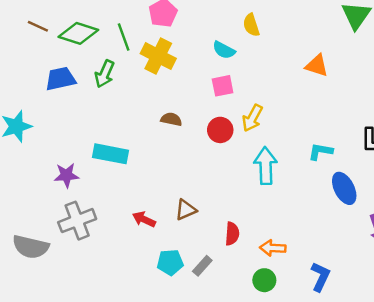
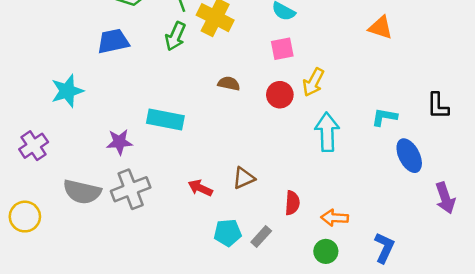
green arrow: (105, 74) -> (175, 36), moved
gray semicircle: (31, 247) -> (82, 192), moved

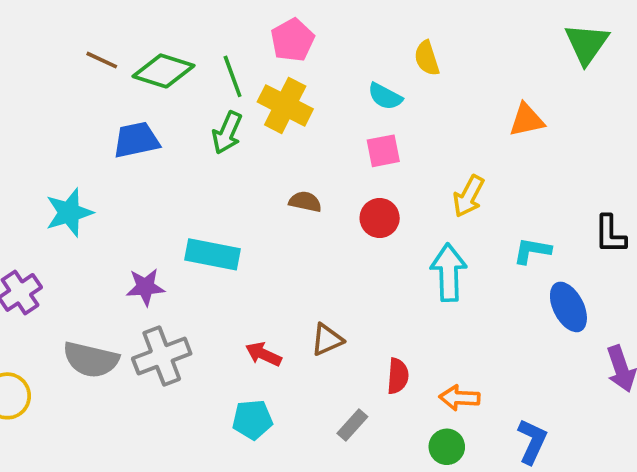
orange triangle: (381, 28) -> (527, 120), turned -30
yellow arrow: (313, 82) -> (469, 196), moved
cyan pentagon: (228, 233) -> (252, 420), moved

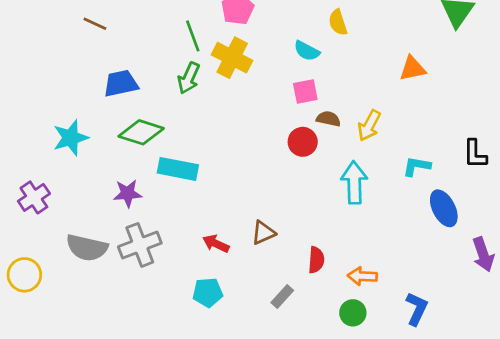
green diamond: (164, 71) -> (141, 132), moved
brown semicircle: (305, 202) -> (328, 119), moved

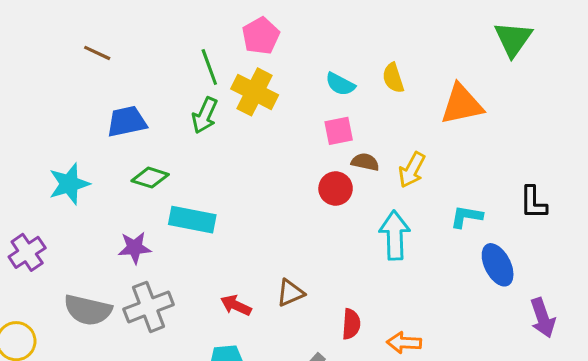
yellow semicircle: (338, 22) -> (393, 78), moved
orange triangle: (413, 69) -> (462, 104), size x1.4
green diamond: (141, 132) -> (150, 178), size x0.7

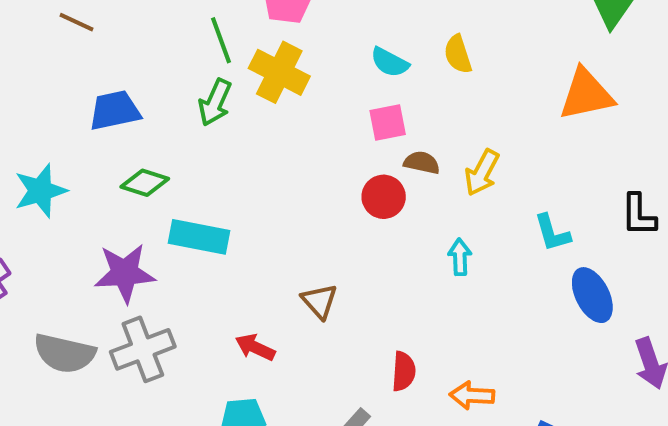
orange triangle: (462, 104) -> (586, 94), moved
cyan L-shape: (466, 217) -> (552, 233), turned -116
cyan arrow: (395, 235) -> (460, 257), size x0.6
purple star: (135, 248) -> (125, 273), size x1.4
brown triangle: (290, 293) -> (319, 301), moved, turned -48

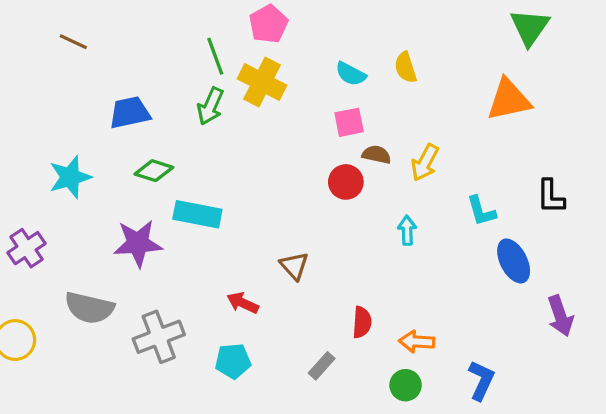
brown line: (77, 22) -> (73, 42), moved
gray cross: (143, 349) -> (159, 337), moved

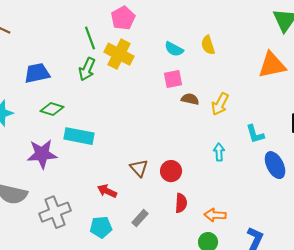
red circle: (346, 182) -> (171, 171), moved
cyan arrow: (407, 230) -> (219, 152), moved
gray rectangle: (322, 366) -> (140, 218), moved

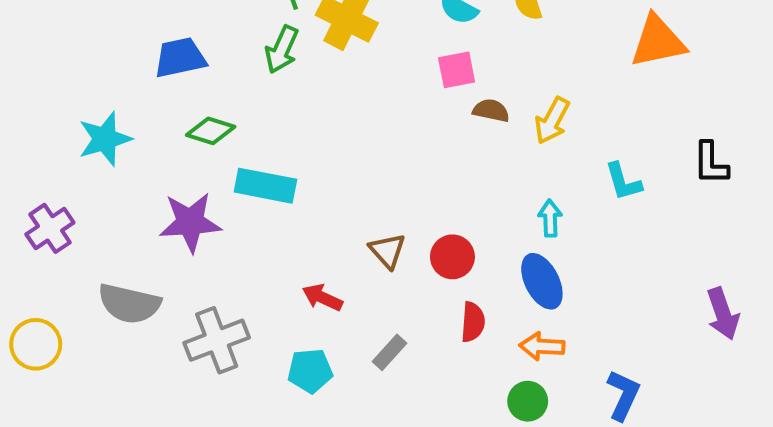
blue ellipse: (275, 165) -> (542, 281), moved

